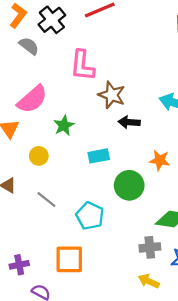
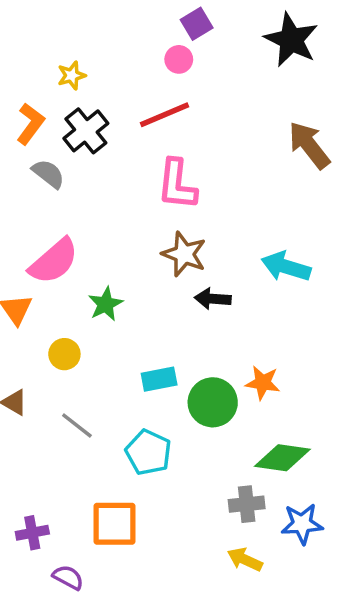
pink L-shape: (82, 66) -> (177, 184), moved
cyan rectangle: (99, 156) -> (159, 379), moved
orange star: (160, 160) -> (263, 383), moved

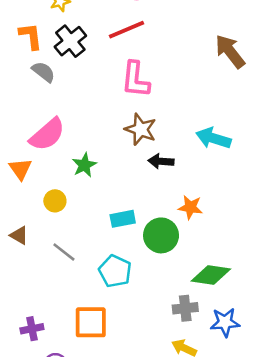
orange L-shape: (31, 124) -> (31, 36), turned -44
orange star: (263, 383) -> (190, 207), moved

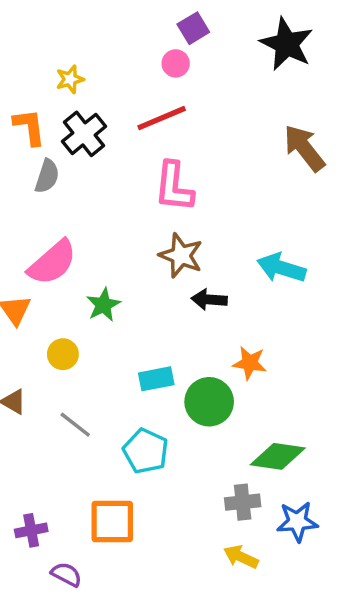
gray semicircle: (43, 72) -> (47, 176), turned 70

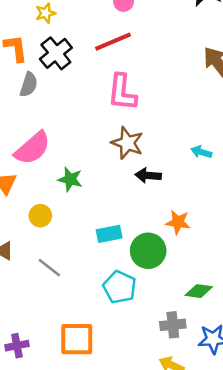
cyan arrow: (281, 268) -> (201, 152), size x0.6
green star: (103, 305) -> (70, 179), turned -30
cyan pentagon: (146, 451) -> (120, 287), moved
green diamond: (278, 456) -> (199, 291), size x0.7

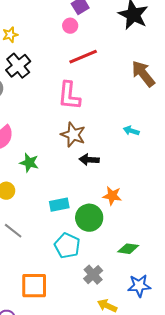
red line: (113, 42) -> (83, 57), moved
cyan arrow: (201, 152) -> (131, 131), moved
gray cross: (173, 325) -> (93, 275), moved, turned -36

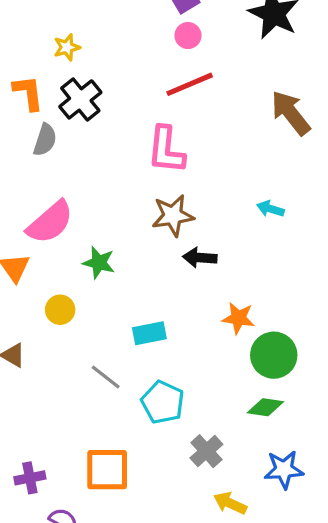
pink circle: (70, 26) -> (188, 36), moved
brown star: (73, 135) -> (173, 216), turned -30
green circle: (89, 218) -> (274, 355), moved
gray line: (13, 231) -> (106, 377), moved

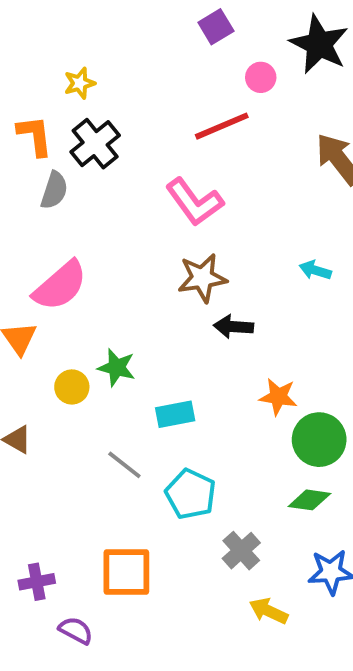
pink circle: (188, 36) -> (261, 77), moved
pink L-shape: (166, 150) -> (195, 202), turned -42
green star: (99, 263) -> (117, 368), moved

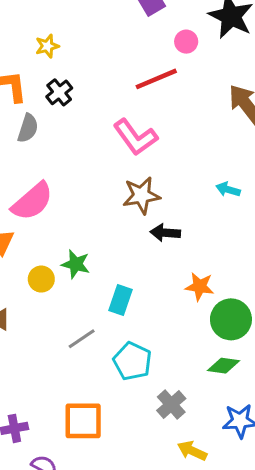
black cross: (95, 144) -> (59, 92), size x0.7
cyan rectangle: (175, 414) -> (120, 300), turned -60
gray line: (124, 465) -> (82, 339), turned -72

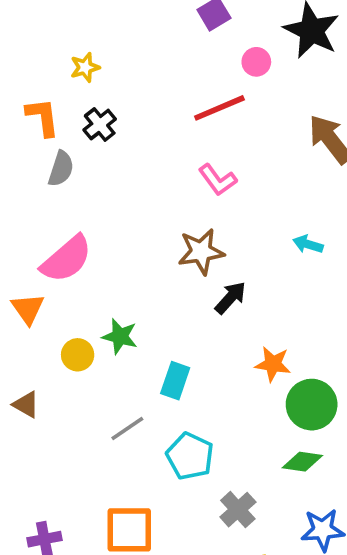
pink L-shape: (135, 137) -> (218, 180), moved, size x0.7
black arrow: (165, 233) -> (231, 298), turned 128

